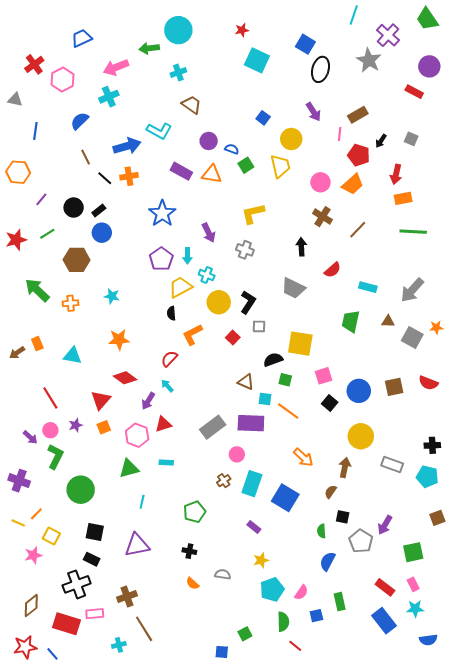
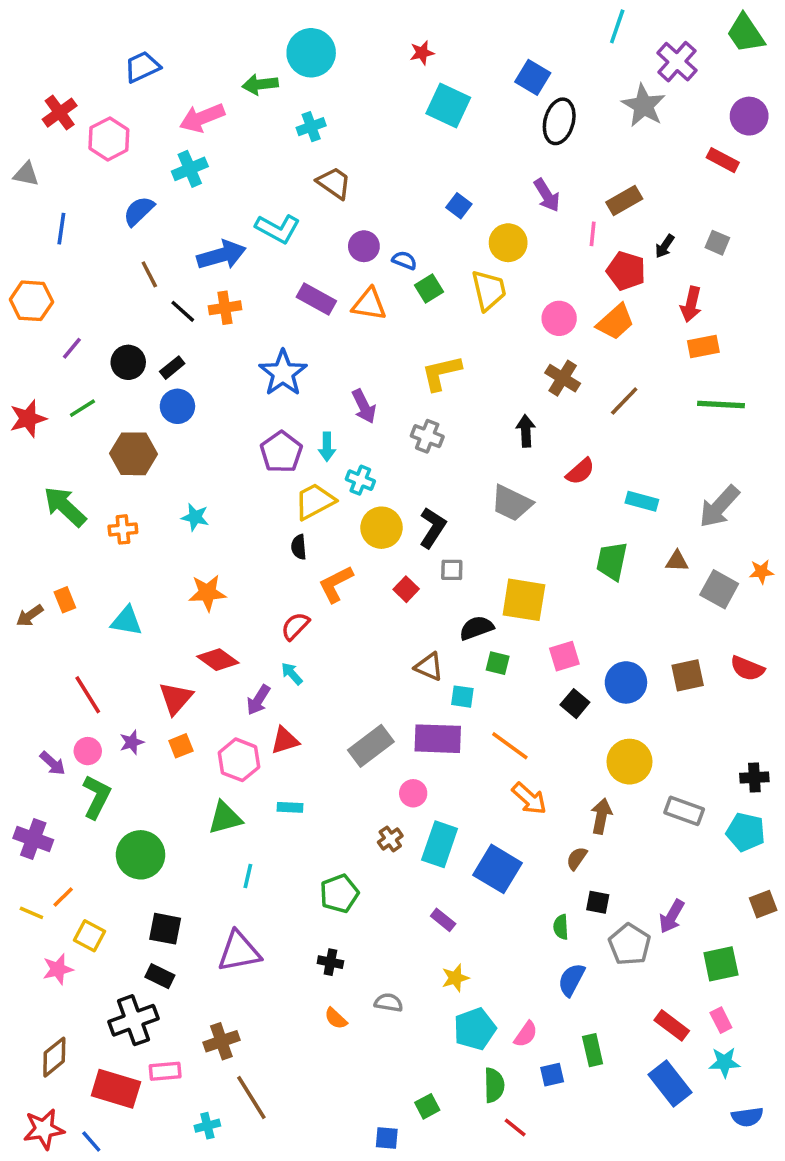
orange line: (288, 411) -> (510, 746), moved

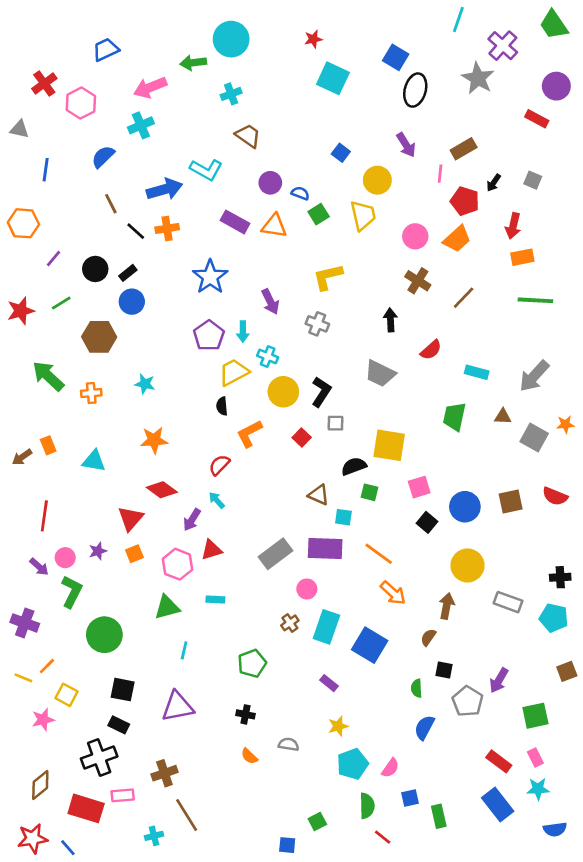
red line: (88, 695) -> (44, 516), moved, turned 40
green rectangle: (593, 1050) -> (439, 816), moved

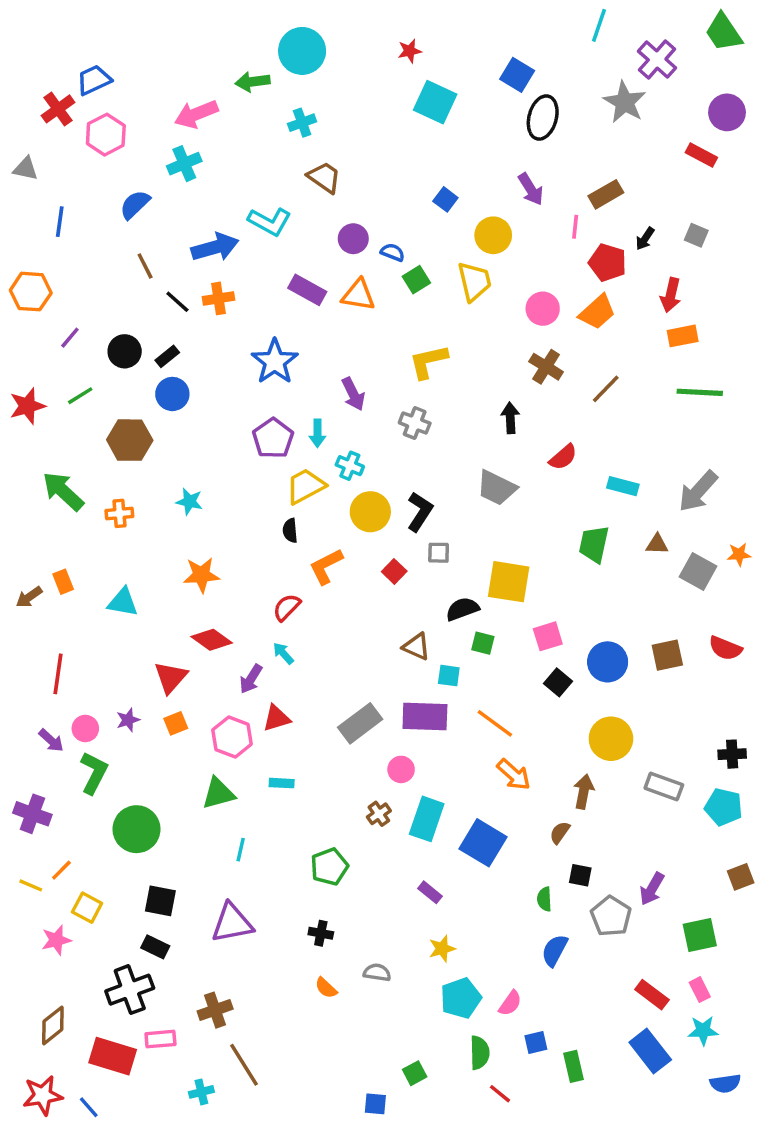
blue trapezoid: (106, 50) -> (94, 80), moved

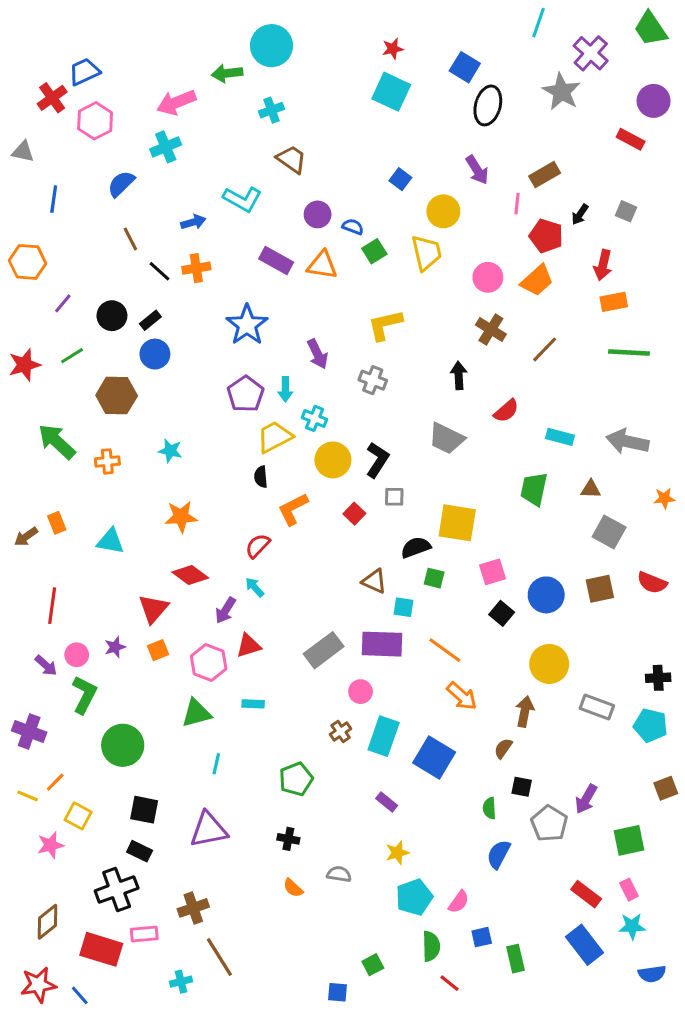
red star: (410, 51) -> (393, 49), moved
blue arrow: (215, 247) -> (193, 222), size x0.6
gray arrow: (698, 491) -> (627, 441), turned 60
gray square: (698, 571) -> (609, 532), moved

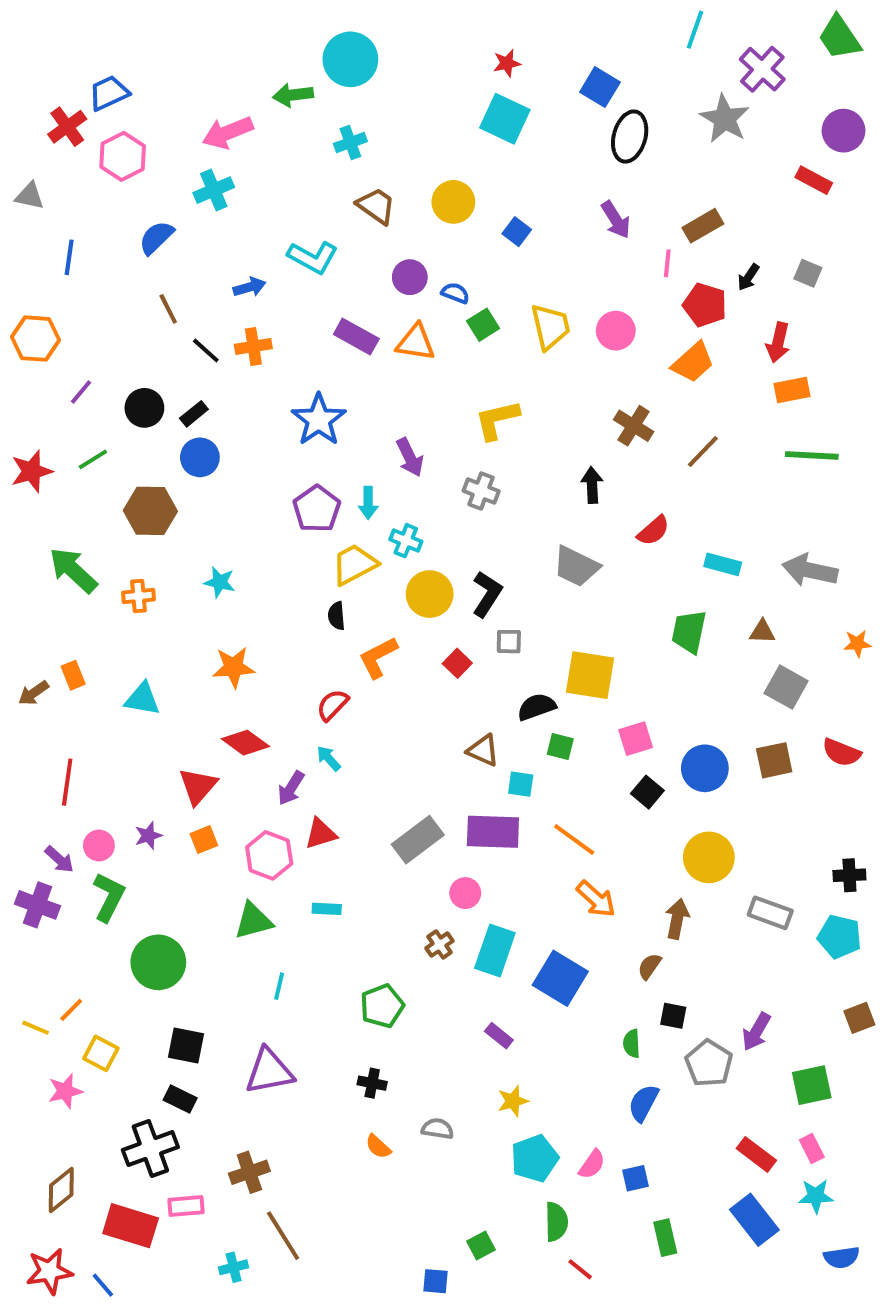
yellow circle: (443, 211) -> (453, 202), moved
pink circle: (488, 277) -> (616, 331), moved
purple cross: (29, 731) -> (38, 905), moved
blue square: (482, 937) -> (636, 1178), moved

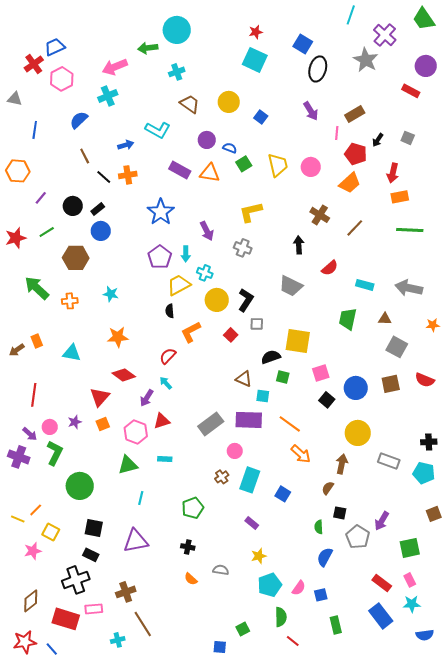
blue square: (560, 978) -> (283, 494), size x0.6

